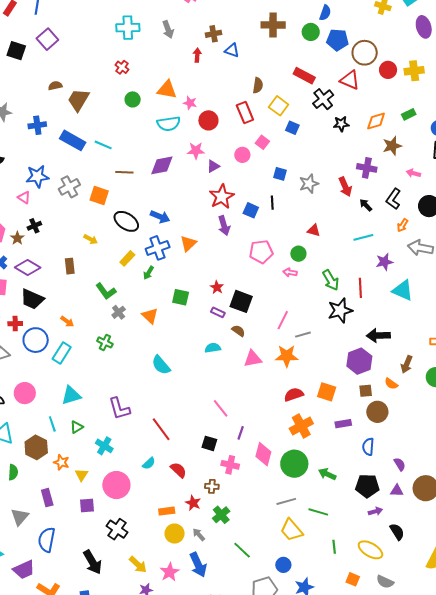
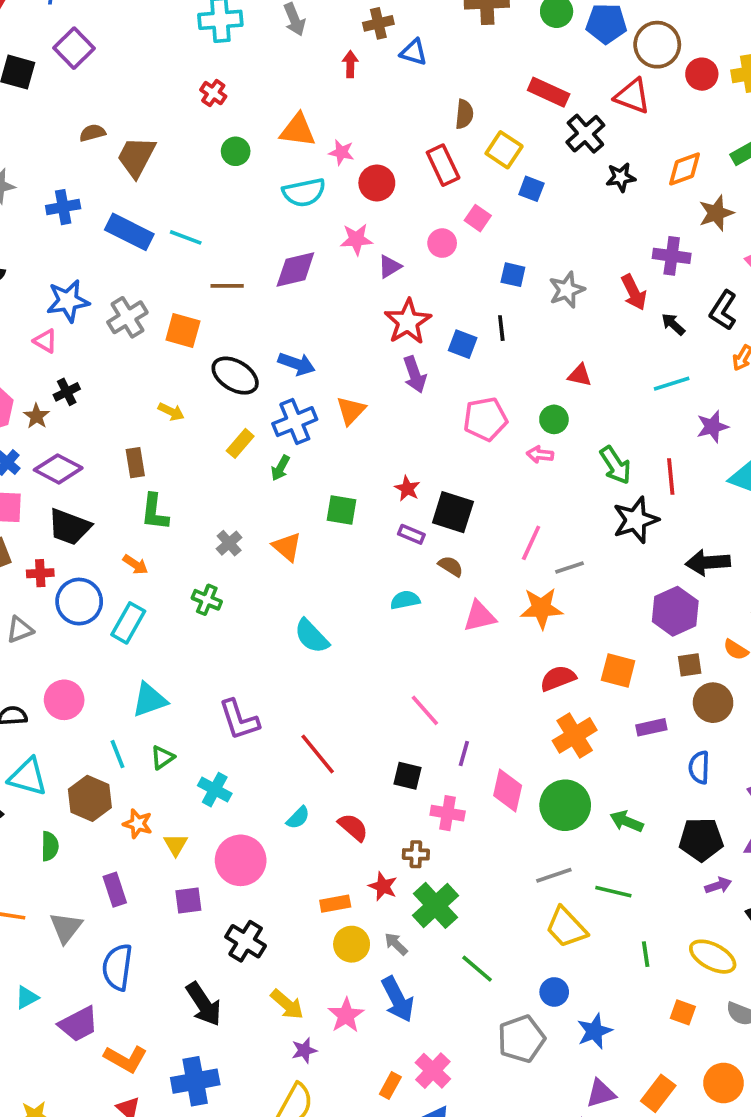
green L-shape: (106, 291) -> (155, 512), moved, turned 45
green cross: (221, 515) -> (435, 905), size x1.4

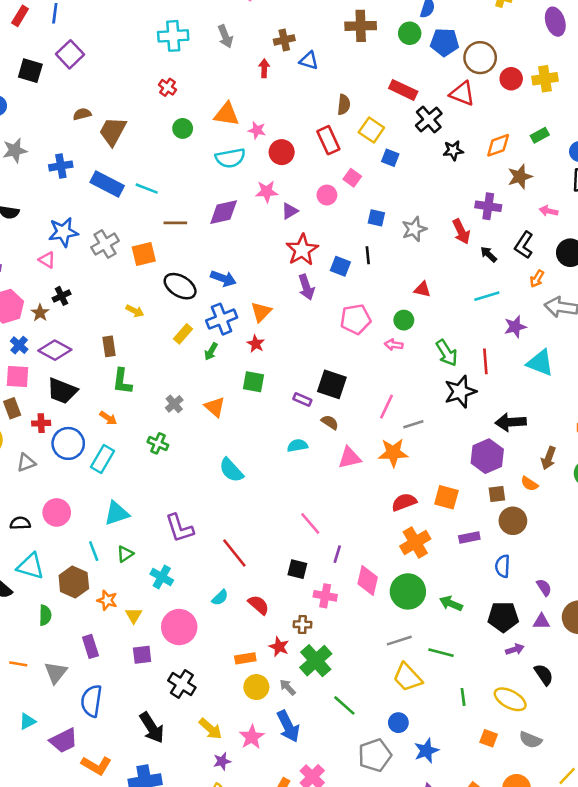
orange square: (183, 330) -> (144, 254), turned -30
red star: (407, 488) -> (256, 344), moved

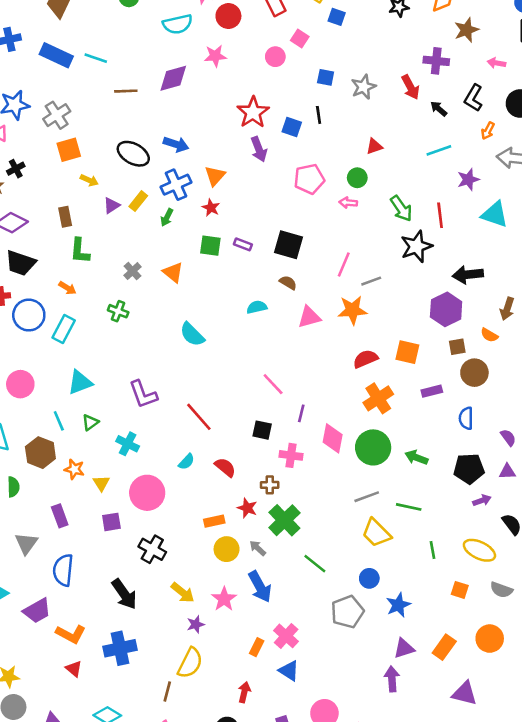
purple triangle: (290, 211) -> (112, 205), moved
orange square: (144, 254) -> (69, 150), moved
red triangle: (422, 289) -> (374, 146), turned -30
purple rectangle: (302, 399) -> (243, 244), moved

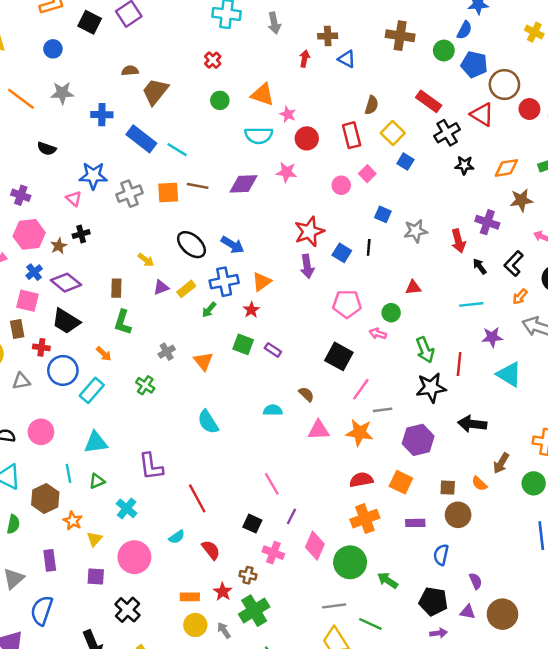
orange square: (69, 150) -> (168, 192), moved
black square: (289, 245) -> (339, 356), moved
purple hexagon: (446, 309) -> (418, 440), moved

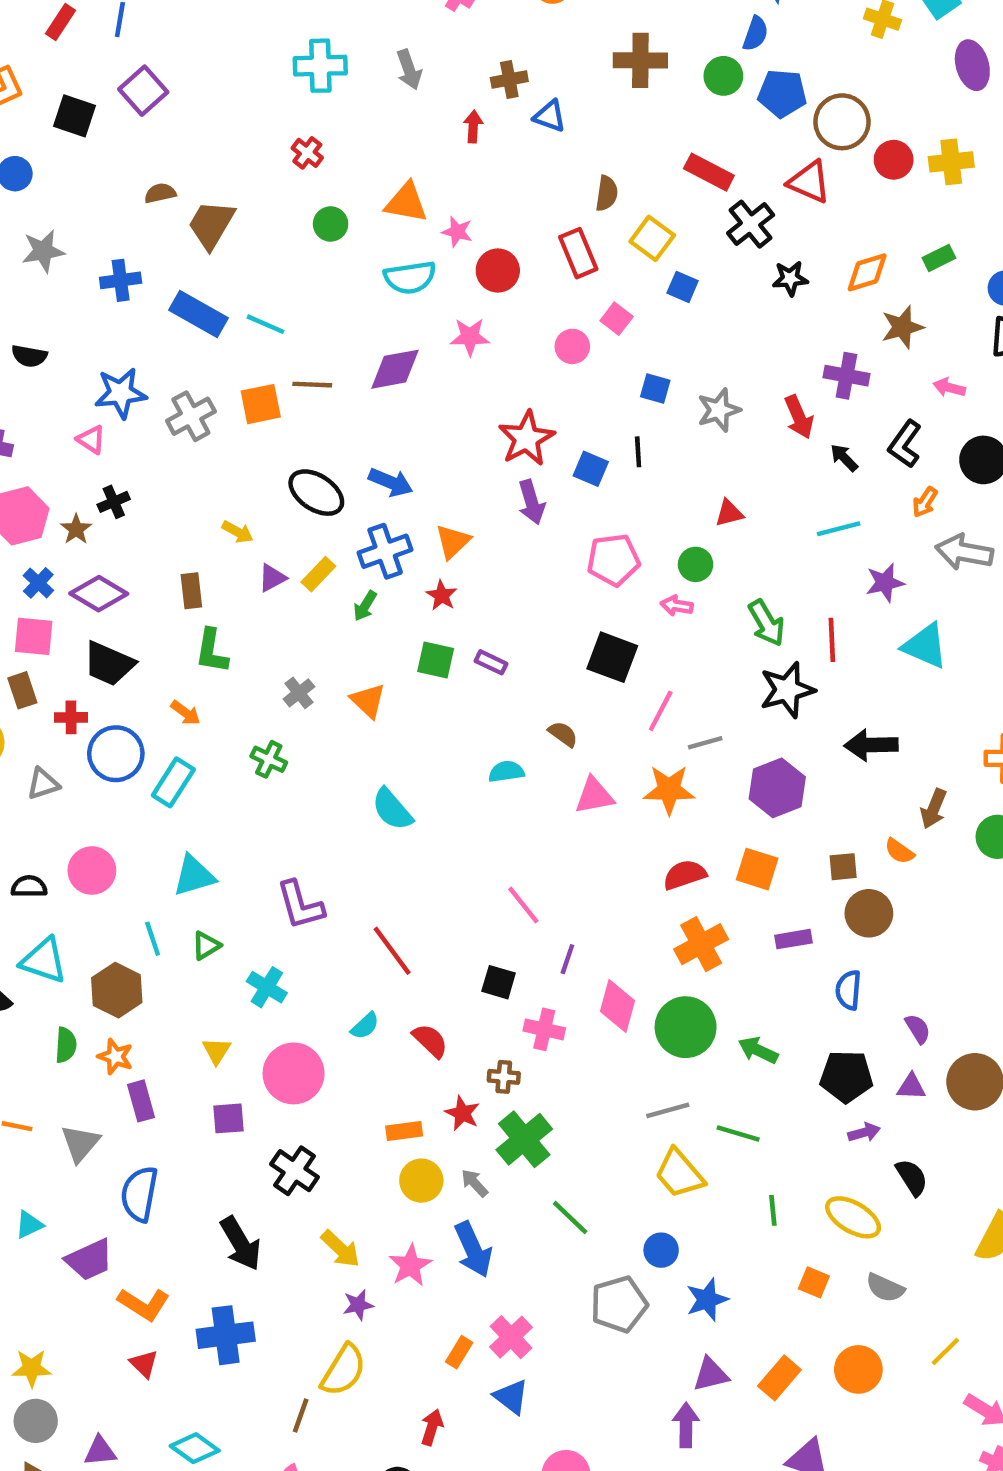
orange star: (73, 521) -> (115, 1057), moved

